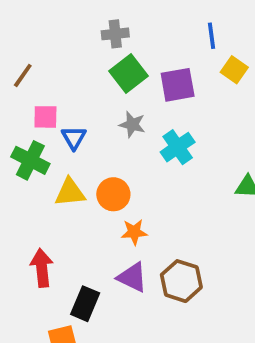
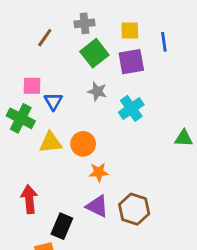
blue line: (212, 36) -> (164, 42), moved
yellow square: (234, 70) -> (130, 30), moved, turned -36
brown line: (23, 75) -> (45, 38), moved

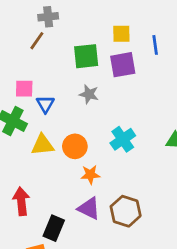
gray cross: (85, 23) -> (48, 17), moved
green square: (94, 53) -> (86, 56), turned 32
cyan cross: (131, 108) -> (123, 139), moved

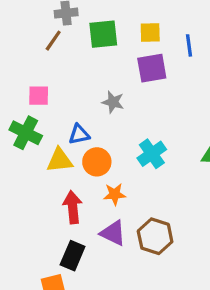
green square: (86, 56) -> (103, 34), moved
blue triangle: (45, 104) -> (79, 134), moved, turned 48
red arrow: (21, 201) -> (73, 207), moved

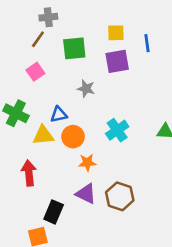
green square: (103, 34) -> (74, 48), moved
pink square: (39, 96) -> (35, 72), moved, turned -36
red arrow: (73, 207) -> (29, 173), moved

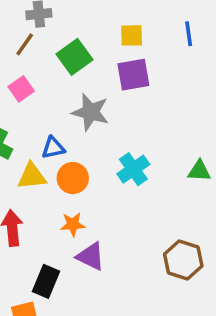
blue line: (147, 43) -> (189, 34), moved
green square: (74, 48) -> (75, 57), turned -30
gray star: (86, 89) -> (91, 112), size x1.5
orange star: (87, 163) -> (73, 224), moved
brown hexagon: (120, 196) -> (183, 260), moved

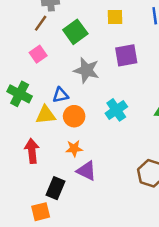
purple square: (133, 75) -> (126, 55), moved

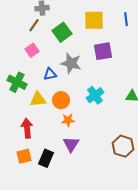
yellow square: (115, 17) -> (94, 20), size x1.5
blue triangle: (60, 95) -> (50, 74), moved
orange star: (74, 148) -> (68, 120), moved
purple triangle: (87, 171) -> (71, 144), turned 36
orange square: (41, 212) -> (24, 156), moved

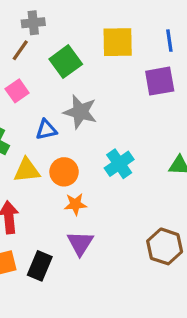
purple square: (103, 51) -> (160, 81), moved

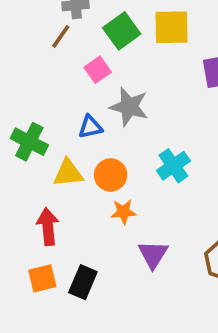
green square: (66, 62) -> (122, 31), moved
pink square: (17, 91) -> (98, 70), moved
purple triangle: (80, 243) -> (153, 254), moved

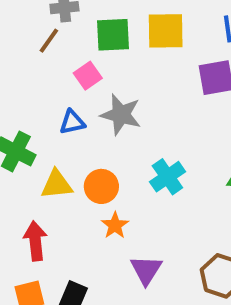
green square: (122, 31) -> (113, 35), turned 33
blue triangle: (90, 127) -> (72, 122), moved
orange star: (124, 212) -> (115, 225), turned -30

